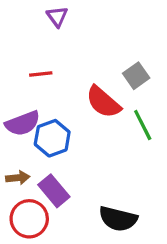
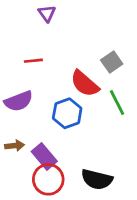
blue hexagon: (52, 138) -> (67, 113), moved
red circle: (29, 219) -> (48, 179), moved

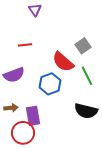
purple rectangle: (44, 156) -> (33, 116), turned 30
red circle: (48, 179) -> (23, 133), moved
black semicircle: (97, 179) -> (86, 111), moved

